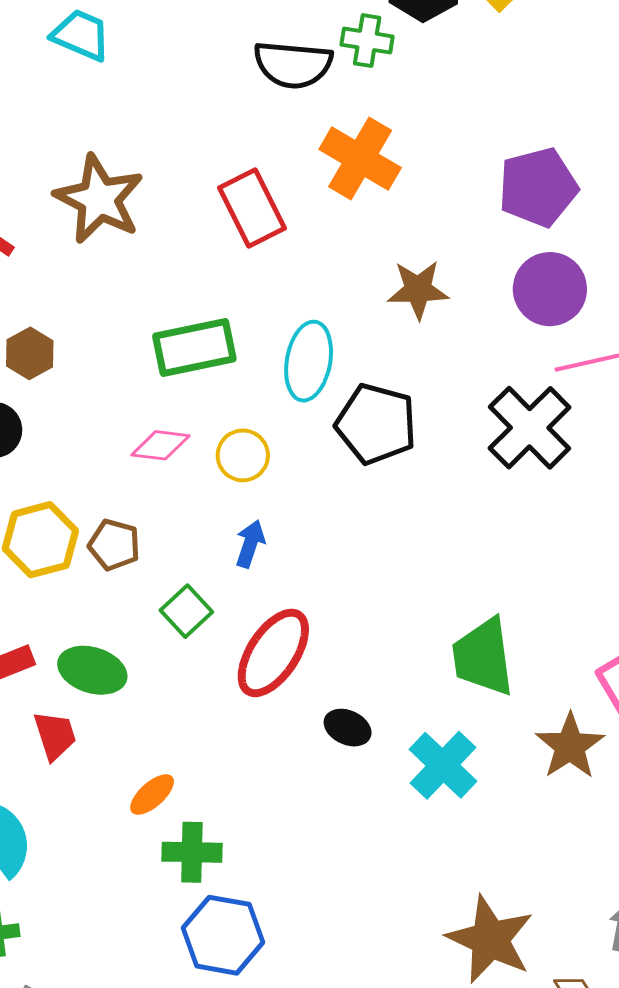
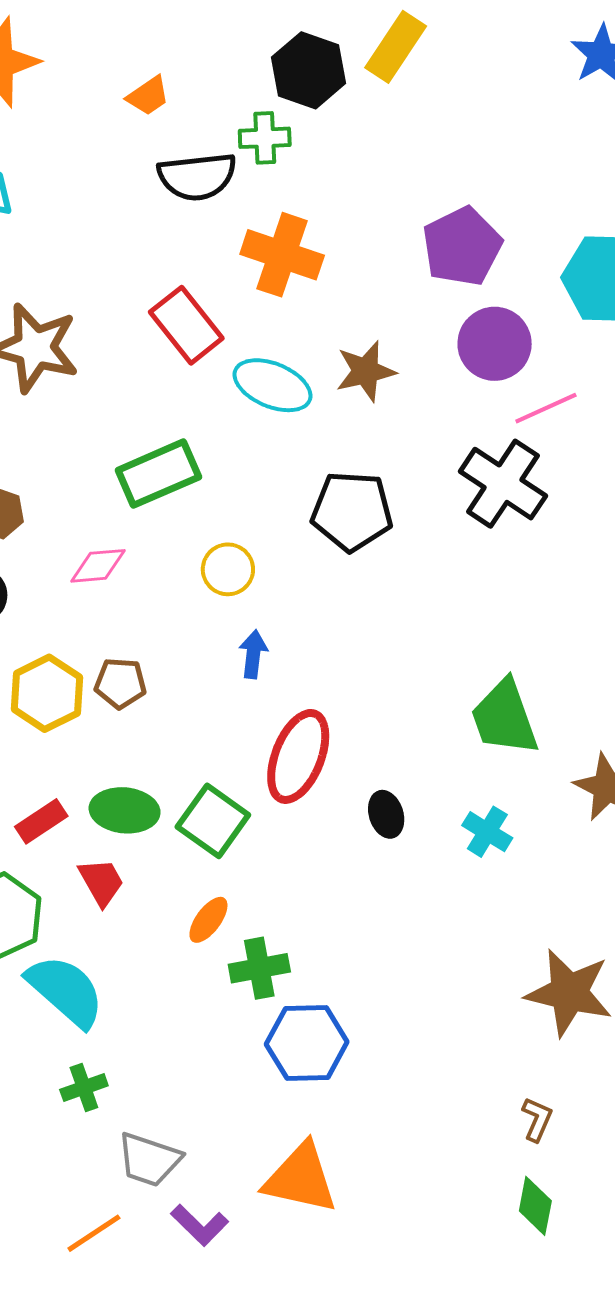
cyan ellipse: (309, 361) -> (272, 385), moved, turned -66
pink diamond: (160, 445) -> (98, 566), moved
green square: (186, 611) -> (213, 821), moved, size x1.4
black ellipse: (348, 728) -> (386, 814), turned 60
cyan cross: (443, 765) -> (487, 832), size x0.7

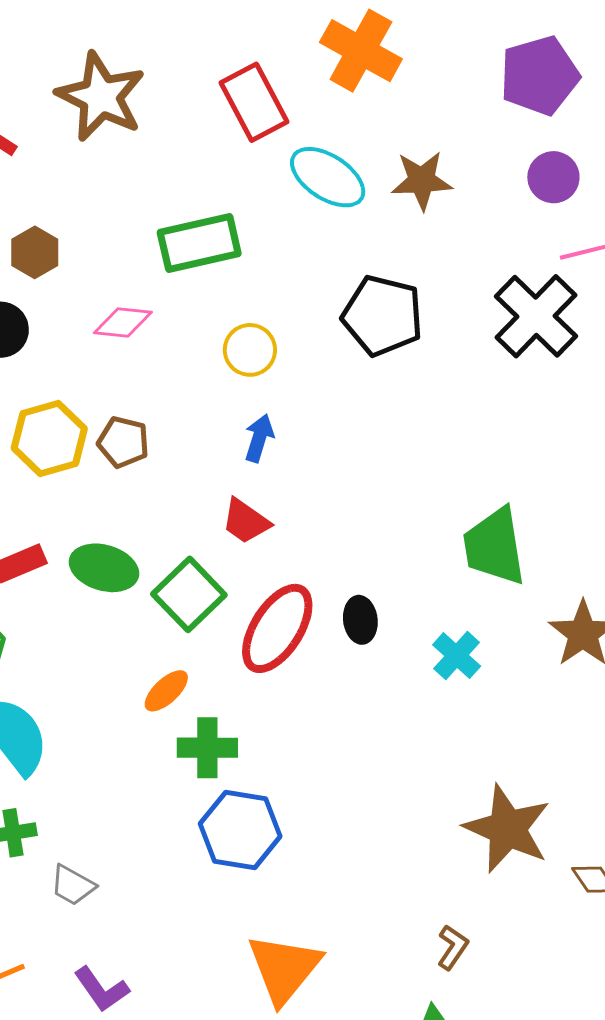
purple circle: (495, 344) -> (553, 177), size x0.7
red ellipse: (298, 756) -> (277, 628), moved
red trapezoid: (101, 882) -> (246, 521), moved, turned 144
gray trapezoid: (149, 1160) -> (73, 885), moved, size x0.7
orange triangle: (301, 1178) -> (284, 968), moved, turned 46

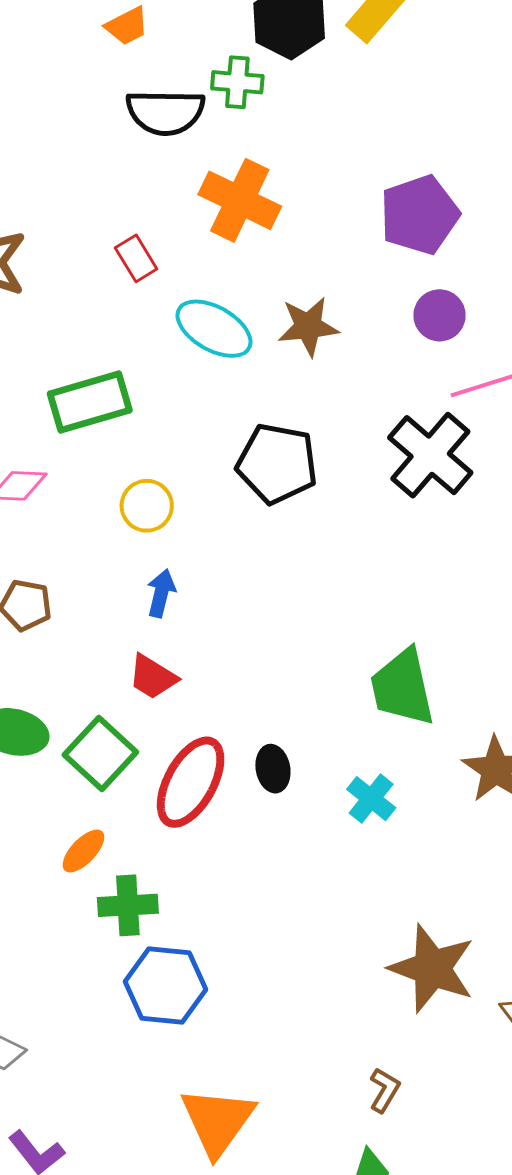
red rectangle: (254, 102) -> (136, 258), size x0.6

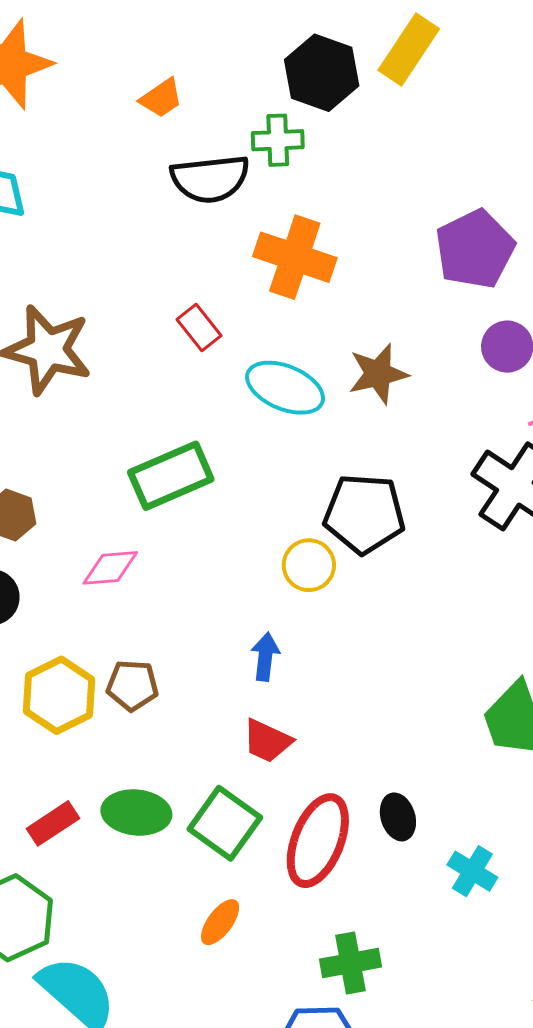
yellow circle: (147, 506) -> (309, 565), moved
cyan cross: (371, 799) -> (472, 871), moved
green cross: (128, 905) -> (350, 963), moved

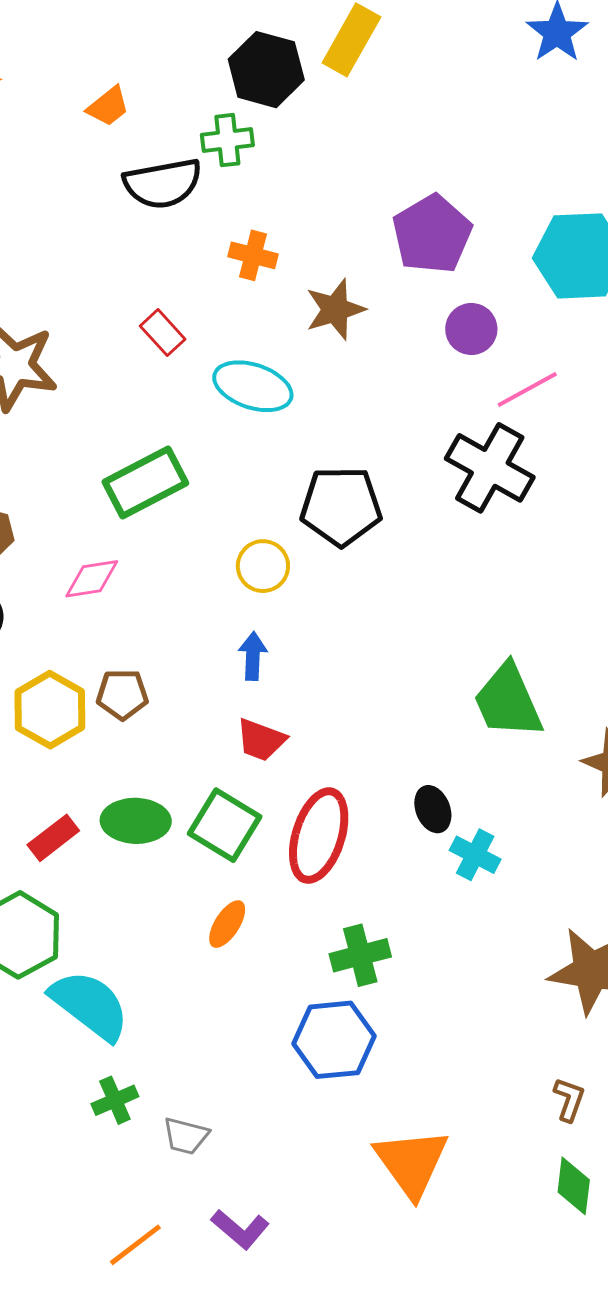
orange cross: (295, 257) -> (253, 255), size x0.6
brown star: (378, 374) -> (335, 309), moved
yellow circle: (309, 565) -> (263, 566), moved
black ellipse: (398, 817) -> (433, 809), moved

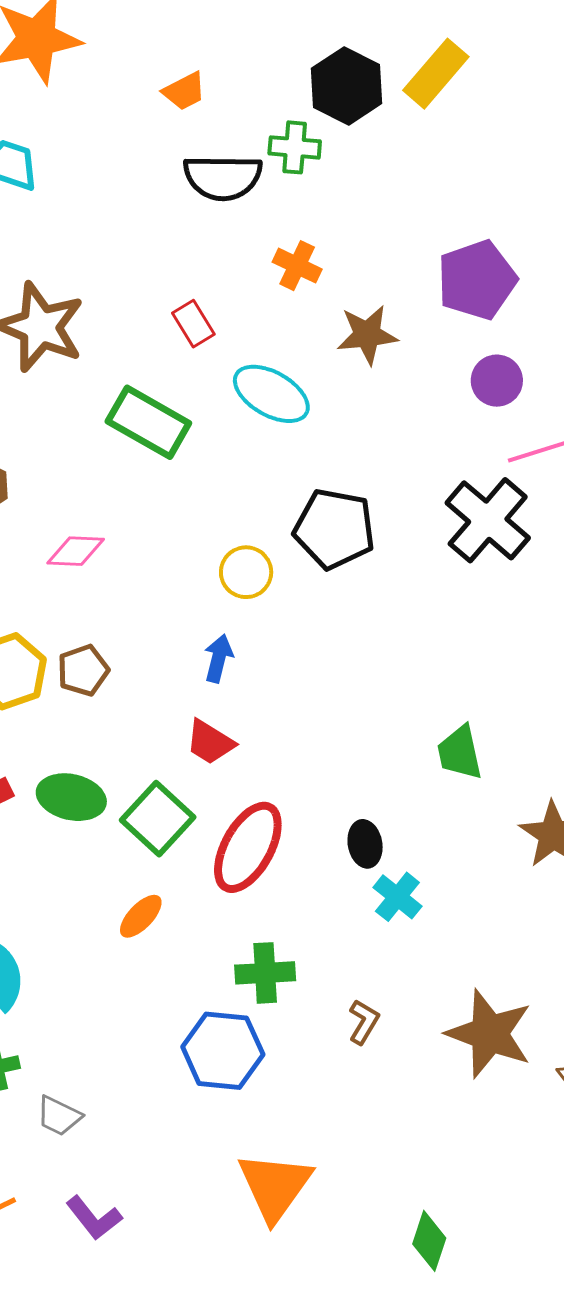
green rectangle: (145, 483) -> (148, 422), moved, turned 46
brown pentagon: (122, 694) -> (83, 670), turned -30
green trapezoid: (508, 701) -> (460, 753), size x0.7
brown L-shape: (569, 1099) -> (364, 1022), moved

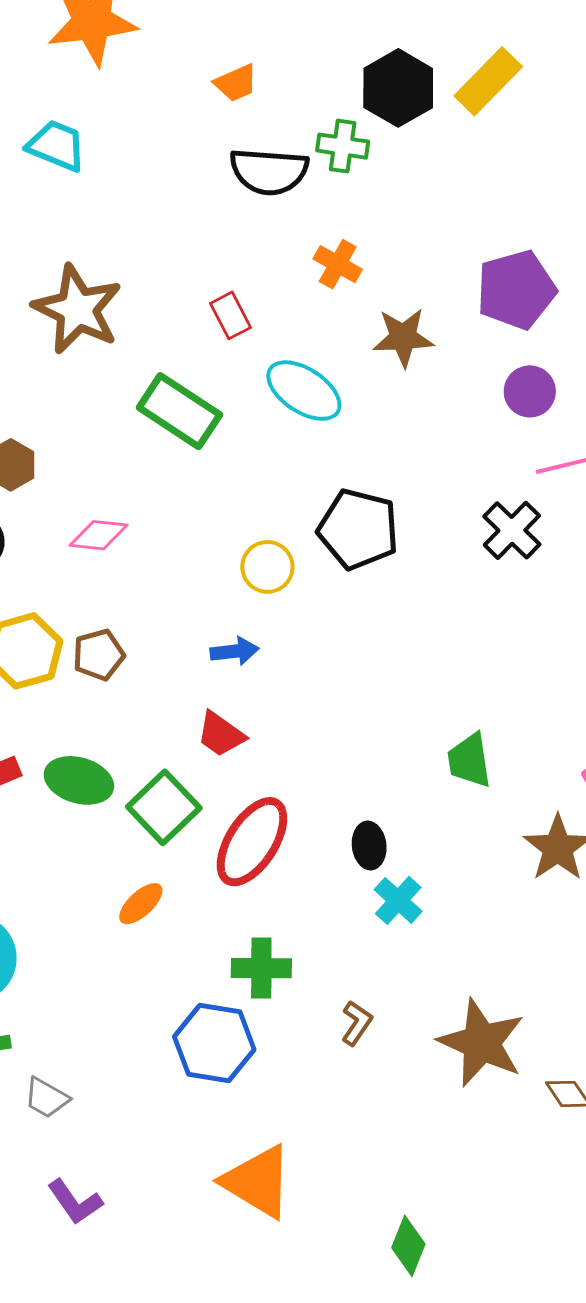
black cross: (488, 520) -> (512, 530), size x0.7
blue arrow: (218, 658) -> (235, 651), turned 66
orange triangle: (275, 1186) -> (258, 1182), turned -38

